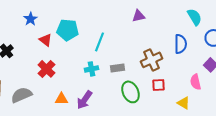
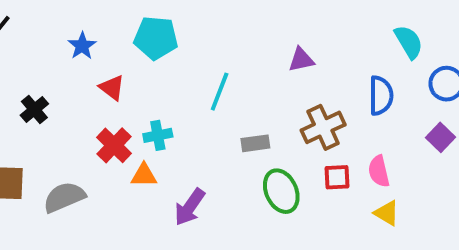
purple triangle: (138, 16) -> (301, 60), moved
cyan pentagon: (68, 30) -> (156, 38), moved
cyan cross: (92, 69) -> (158, 135), moved
pink semicircle: (196, 82) -> (379, 171), moved
orange triangle: (62, 99) -> (144, 175), moved

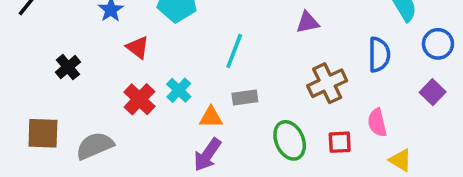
cyan cross: (158, 135) -> (179, 90), turned -35
gray rectangle: (255, 143) -> (245, 97), moved
orange triangle: (144, 175) -> (211, 117), moved
red square: (337, 177) -> (340, 142), moved
yellow triangle: (387, 213) -> (400, 160), moved

